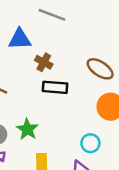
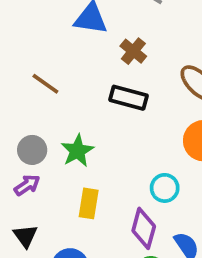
brown cross: (44, 62) -> (133, 51), moved

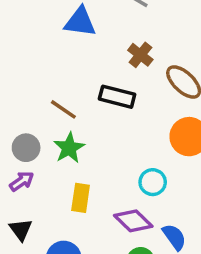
brown cross: (133, 51) -> (140, 55), moved
brown line: (45, 84) -> (63, 109), moved
purple diamond: (144, 228) -> (133, 221), turned -60

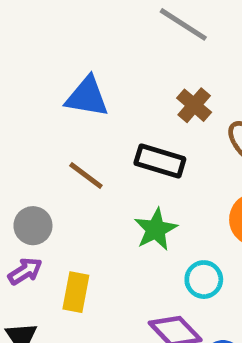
blue triangle: (80, 22) -> (87, 97), moved
green star: (69, 148) -> (156, 229), moved
yellow rectangle: (81, 198) -> (76, 292), moved

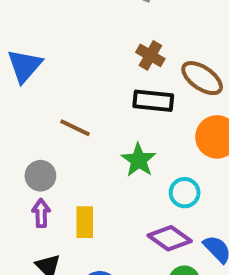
blue triangle: (87, 97) -> (25, 66), moved, turned -48
black rectangle: (160, 161) -> (153, 101), moved
purple arrow: (25, 271) -> (41, 213), turned -48

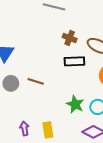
green star: (139, 160) -> (75, 104), moved
gray circle: (40, 176) -> (11, 83), moved

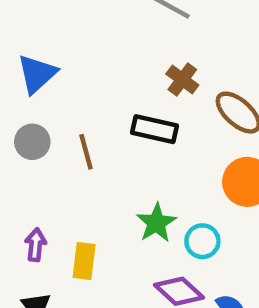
black rectangle: (74, 61) -> (154, 129), moved
brown line: (36, 81) -> (86, 152), turned 42

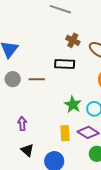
brown line: (86, 152) -> (37, 79), turned -63
yellow rectangle: (84, 261) -> (65, 133), moved

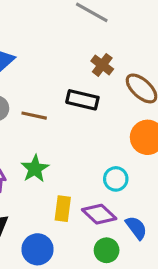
green star: (73, 105) -> (35, 169), moved

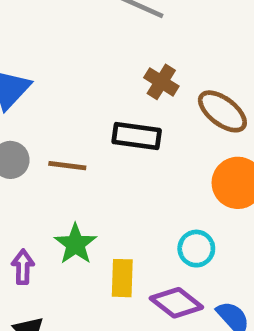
yellow rectangle: (63, 209) -> (122, 278), moved

